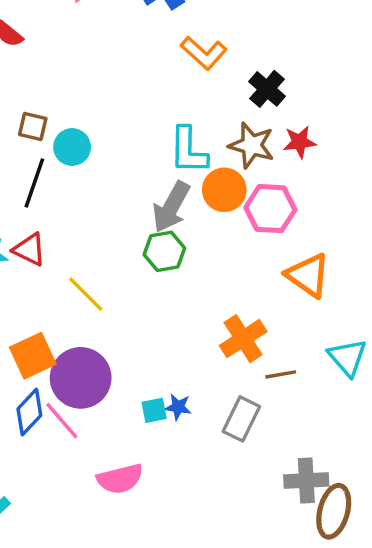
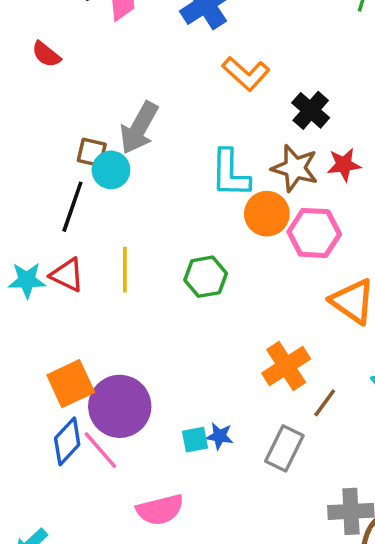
brown square: (33, 127) -> (92, 152), moved
gray arrow: (171, 207) -> (139, 128), moved
yellow line: (86, 294) -> (125, 270), moved, turned 45
brown line: (281, 374) -> (325, 403), turned -44

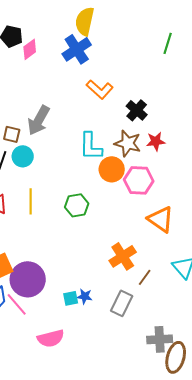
cyan circle: (111, 170) -> (23, 156), moved

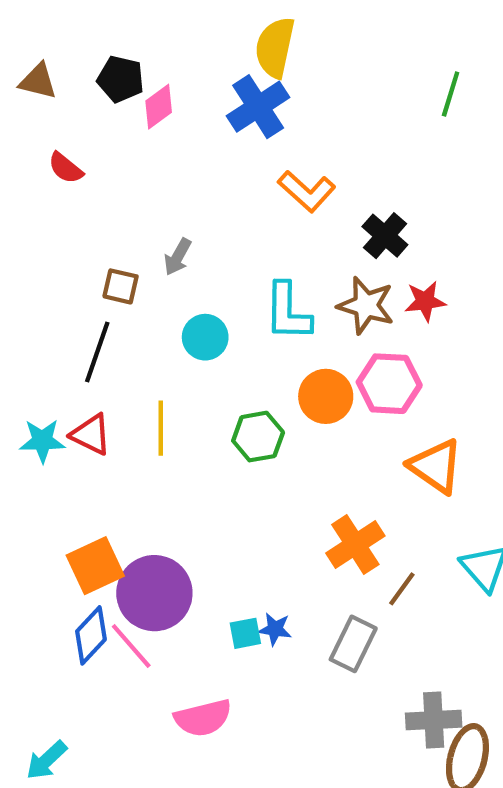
gray arrow: (39, 120) -> (178, 257), size x0.6
cyan circle: (23, 156) -> (205, 337), moved
orange circle: (112, 169) -> (326, 396), moved

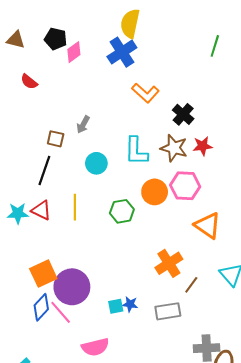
gray rectangle: (353, 644) -> (168, 311), turned 55

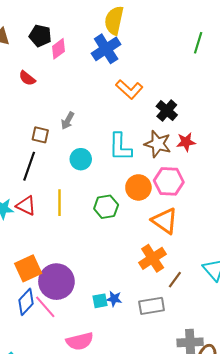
red semicircle: (29, 82) -> (27, 78), moved
orange triangle: (208, 226) -> (165, 221), moved

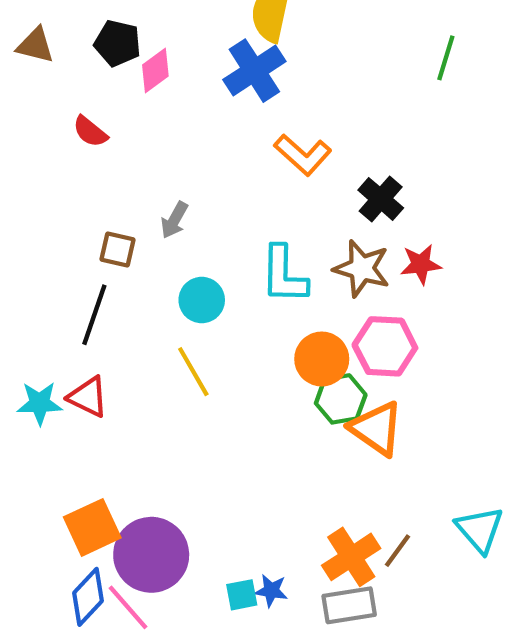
yellow line: (59, 203) -> (193, 372), moved, turned -30
green hexagon: (106, 207) -> (341, 399), moved
orange cross: (153, 258) -> (351, 557), moved

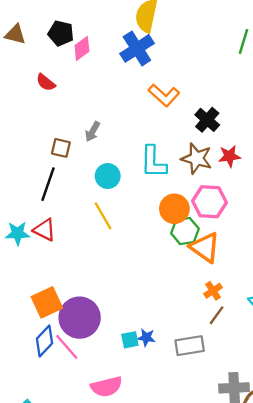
orange cross: (351, 557) -> (213, 291), moved, size x0.6

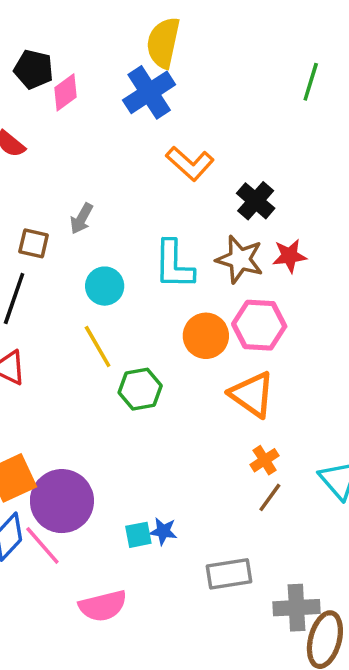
green hexagon: (185, 231) -> (140, 389), moved
gray rectangle: (190, 346) -> (229, 574), moved

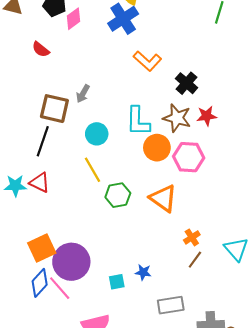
brown square: (34, 243) -> (54, 109), size x1.6
orange circle: (206, 336) -> (157, 148), moved
orange triangle: (252, 394) -> (163, 198), moved
blue star: (163, 531) -> (143, 272), moved

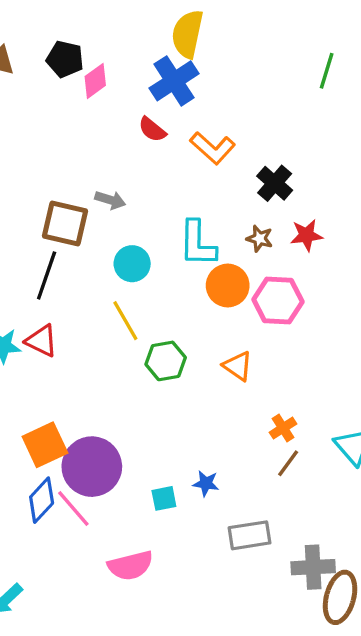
red semicircle: (41, 49) -> (152, 130), moved
gray arrow: (83, 94) -> (110, 200), turned -102
brown star: (177, 118) -> (260, 239), size x0.6
orange triangle: (163, 198) -> (238, 366), size x0.7

